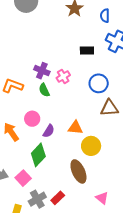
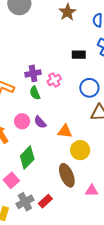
purple cross: (42, 71) -> (33, 73), turned -35
purple semicircle: (49, 131) -> (40, 122), moved, turned 104
pink triangle: (102, 198) -> (92, 191), moved, turned -40

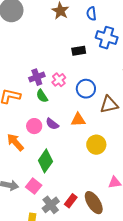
blue circle: (89, 88) -> (86, 89), moved
orange triangle: (65, 131) -> (78, 120), moved
brown ellipse: (67, 175) -> (94, 203), moved

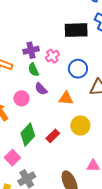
black rectangle: (79, 51) -> (76, 30), size x1.6
purple semicircle: (52, 124) -> (41, 89), moved
red rectangle: (71, 201) -> (53, 136), moved

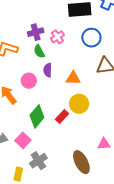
blue circle: (78, 69) -> (91, 38), moved
purple semicircle: (41, 89) -> (48, 70), turned 48
yellow circle: (80, 125) -> (79, 104), moved

